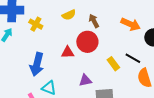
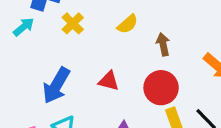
yellow semicircle: (69, 15) -> (128, 24), turned -32
red circle: (87, 42) -> (161, 88), moved

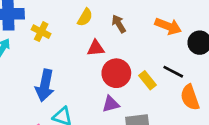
red triangle: (109, 81) -> (96, 48), moved
red circle: (161, 88) -> (116, 73), moved

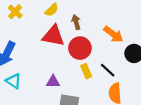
red triangle: (96, 48) -> (53, 36), size x1.6
red circle: (116, 73) -> (80, 48), moved

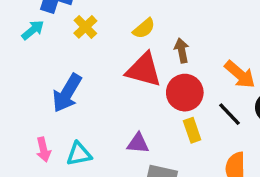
black line: (108, 70) -> (229, 114), moved
cyan triangle: (14, 81) -> (79, 154), moved, turned -49

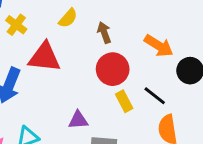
red triangle: (144, 70) -> (44, 57), moved
black line: (229, 114) -> (155, 96), moved

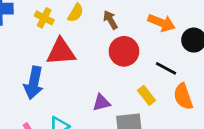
yellow cross: (16, 25) -> (44, 18), moved
yellow rectangle: (124, 101) -> (147, 95), moved

